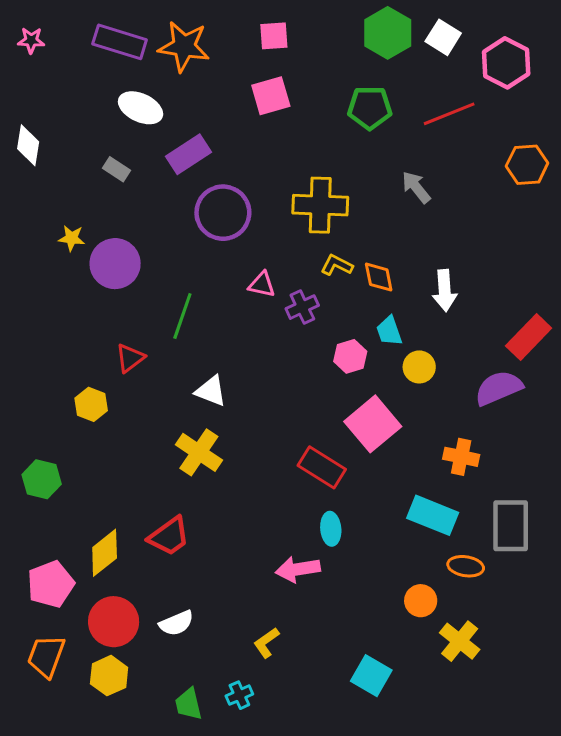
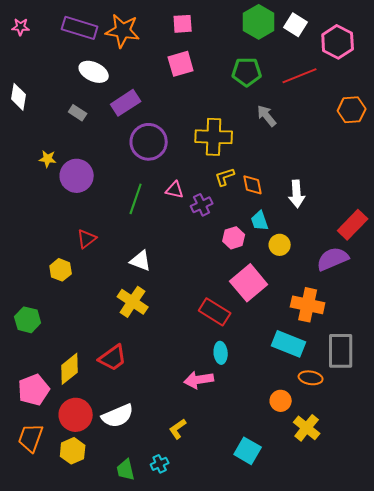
gray arrow: (416, 187) -> (267, 116), moved
yellow L-shape: (337, 265) -> (225, 177), turned -45
green line: (182, 316) -> (136, 199), moved
orange cross: (461, 457) -> (308, 305), size x1.4
white semicircle: (176, 623) -> (118, 416), size x1.4

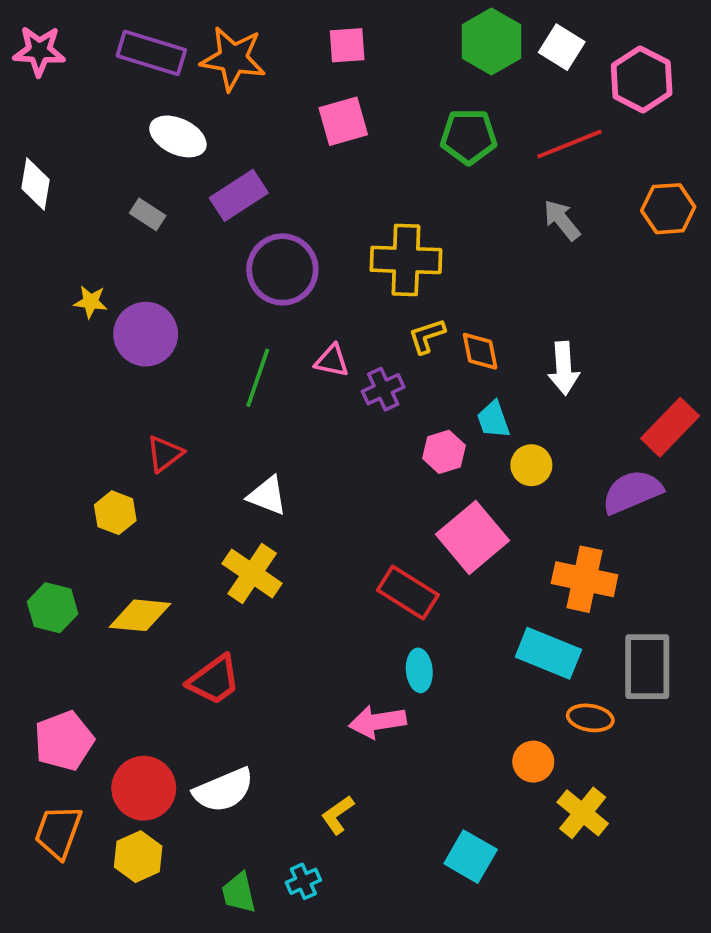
pink star: (21, 27) -> (39, 51), size x1.5
gray arrow: (267, 116) -> (562, 220), moved
yellow diamond: (70, 369) -> (140, 615), moved, turned 44

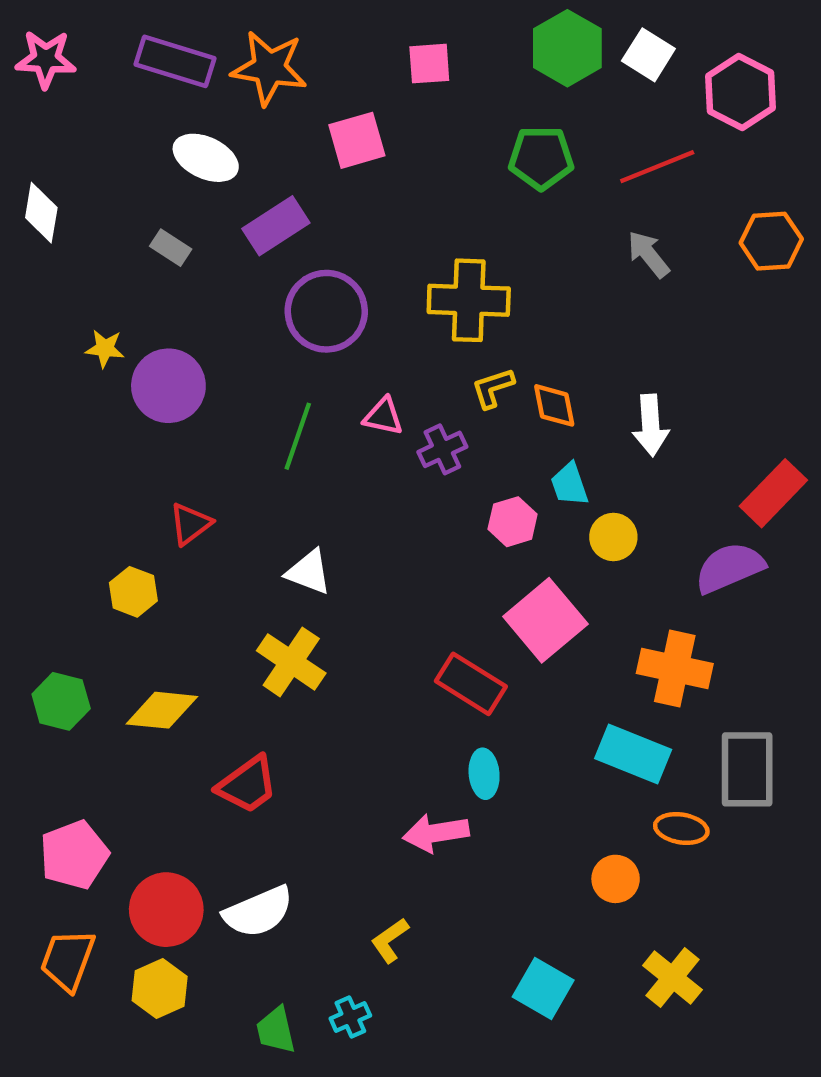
pink square: (347, 45) -> (429, 64), moved
pink square: (343, 121) -> (357, 140), moved
yellow cross: (583, 813) -> (673, 978), moved

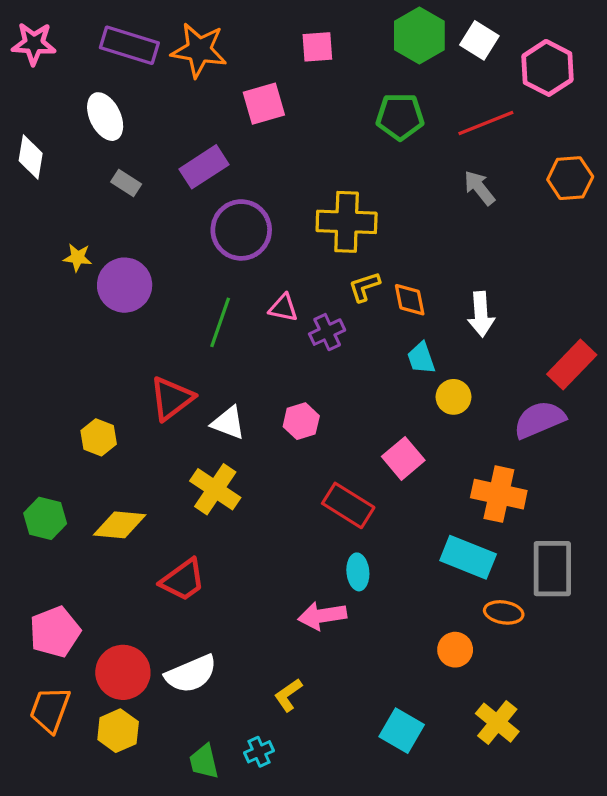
white ellipse: (206, 158) -> (105, 117), moved, turned 39
pink hexagon: (513, 522) -> (301, 421), moved
red triangle: (190, 524) -> (172, 399), moved, size x1.4
pink square: (545, 620) -> (403, 458), size x0.7

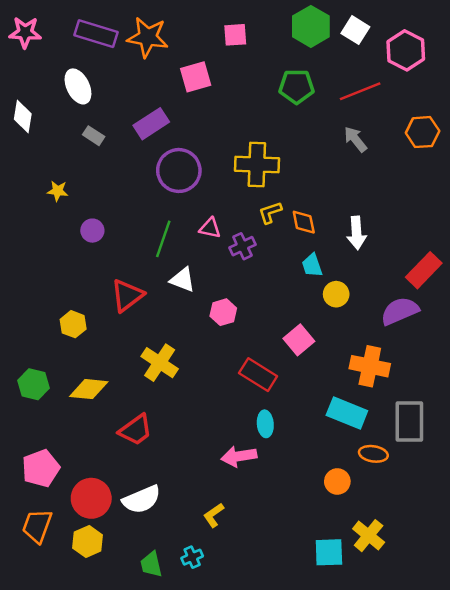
purple circle: (125, 285) -> (92, 231), moved, size x0.6
white triangle: (228, 423) -> (182, 280), moved
cyan square: (402, 731) -> (329, 552), moved, turned -32

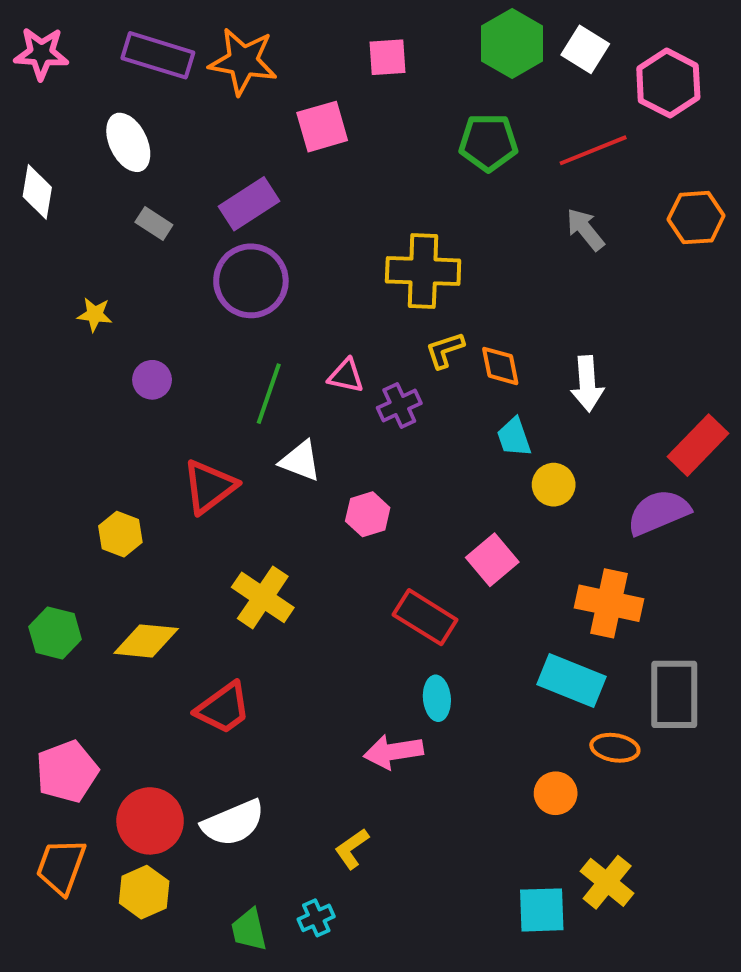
purple circle: (179, 170) -> (251, 281), moved

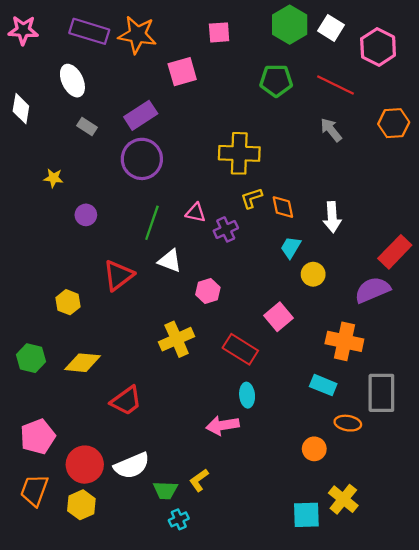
red line: (593, 150) -> (335, 85), turned 48
cyan trapezoid: (514, 437) -> (291, 247), turned 50
yellow cross: (263, 597) -> (177, 339), moved, turned 32
cyan rectangle: (571, 680) -> (323, 385), size x0.7
green trapezoid: (249, 930) -> (165, 490), moved, turned -75

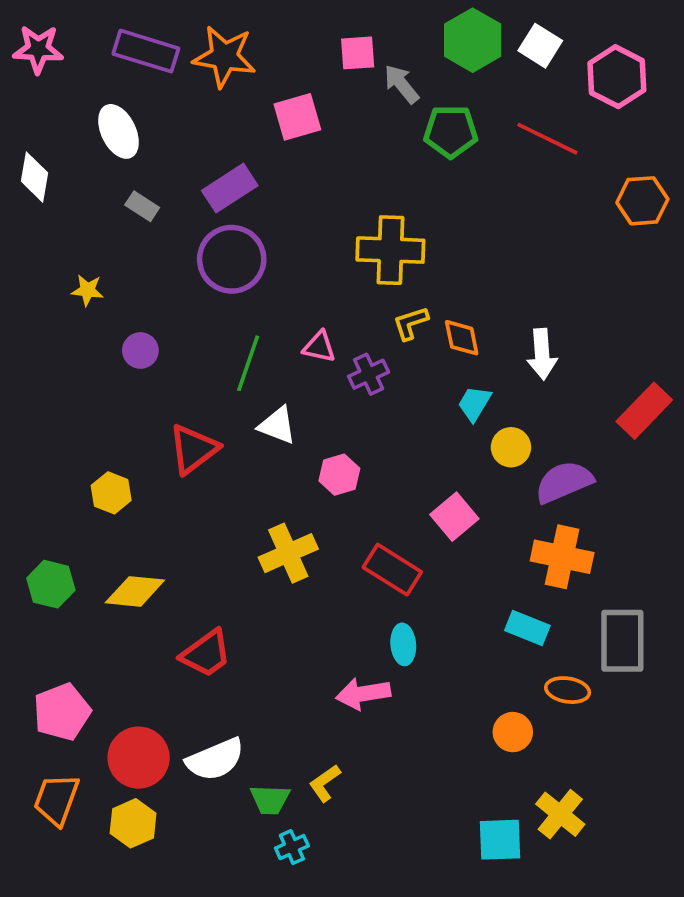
gray arrow: (331, 130) -> (401, 84), moved
purple semicircle: (372, 290) -> (564, 482), moved

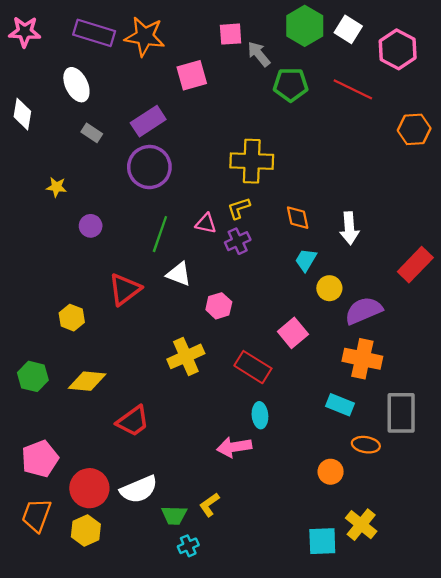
yellow L-shape: (411, 323) -> (239, 208), moved

